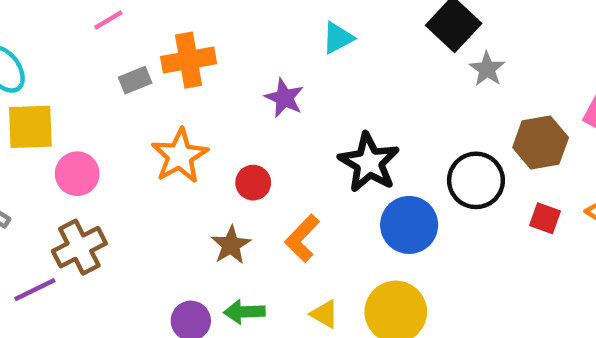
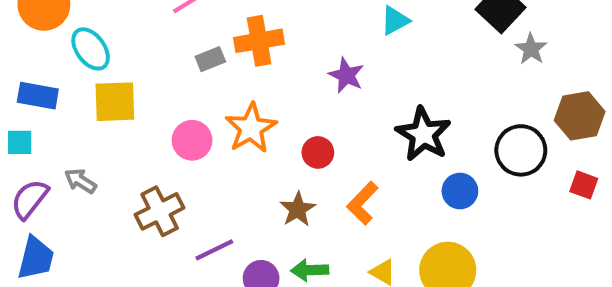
pink circle: (77, 174) -> (192, 140), moved
blue circle: (409, 225) -> (460, 191), size x0.7
purple line: (35, 290) -> (214, 250), moved

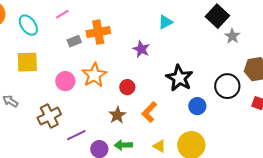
cyan ellipse: (91, 49) -> (28, 25), moved

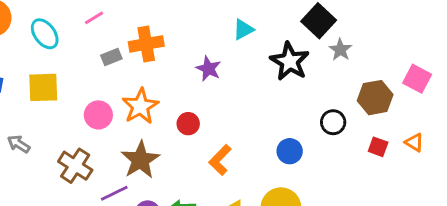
black star: (179, 78) -> (290, 61), moved
black circle: (227, 86) -> (333, 122), size x0.7
brown star: (117, 115) -> (140, 160), moved, size x1.5
brown cross: (49, 116) -> (75, 166), turned -30

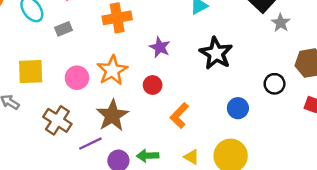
gray rectangle: (111, 57) -> (64, 29), moved
black star: (290, 61) -> (216, 53), moved
purple star: (208, 69) -> (160, 47), moved
yellow square: (43, 87) -> (31, 72), moved

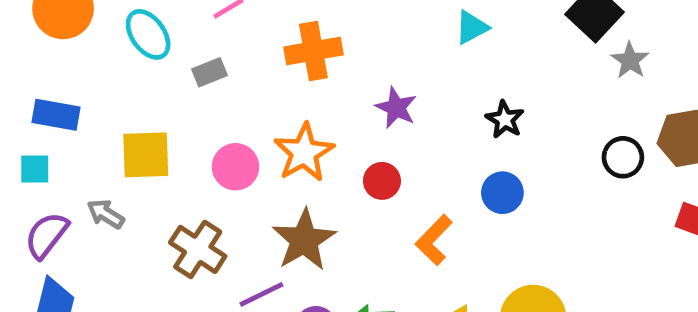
black star: (216, 53) -> (505, 119), size x0.6
black circle: (275, 84) -> (623, 157), moved
blue circle: (238, 108) -> (502, 193), moved

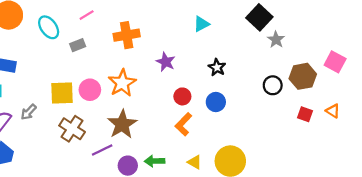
yellow square: (146, 155) -> (62, 93), moved
red circle: (382, 181) -> (182, 96), moved
gray arrow: (106, 214) -> (29, 112), turned -78

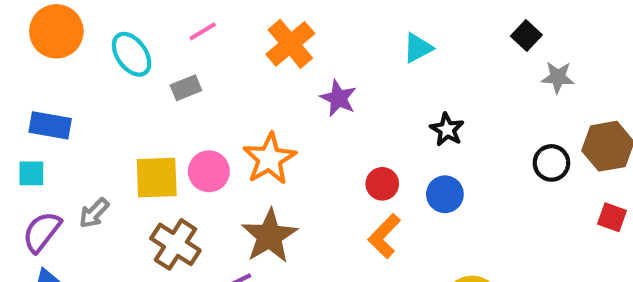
black square: (259, 17) -> (526, 36), size x0.6
orange cross: (127, 35) -> (290, 44), moved, turned -30
gray star: (276, 40) -> (558, 77), turned -30
purple star: (166, 62) -> (338, 98), moved

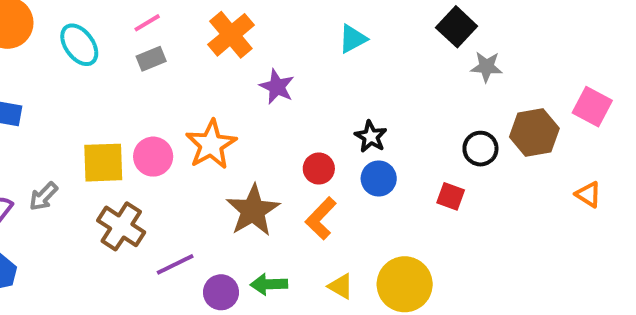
black square: (526, 36) -> (457, 27), size x1.4
gray rectangle: (186, 88) -> (151, 59), moved
black star: (447, 130) -> (371, 137), moved
red square: (612, 217) -> (451, 196), moved
brown star: (269, 236) -> (253, 210), moved

